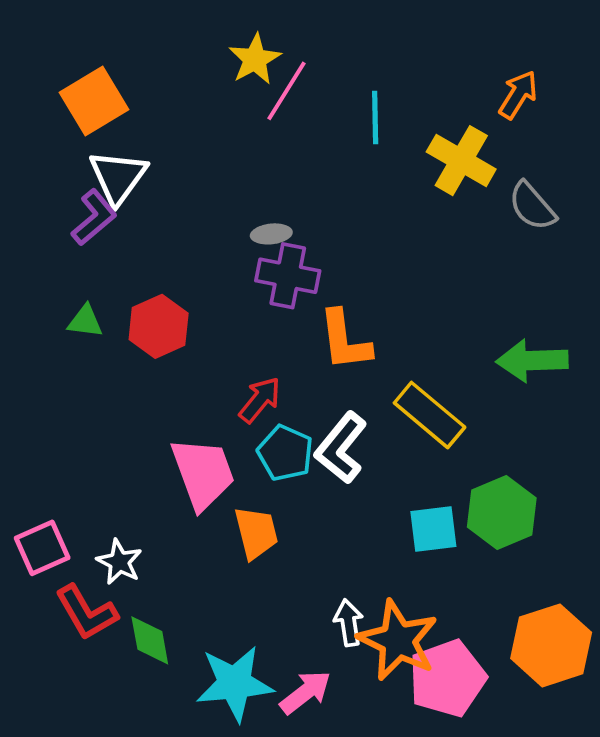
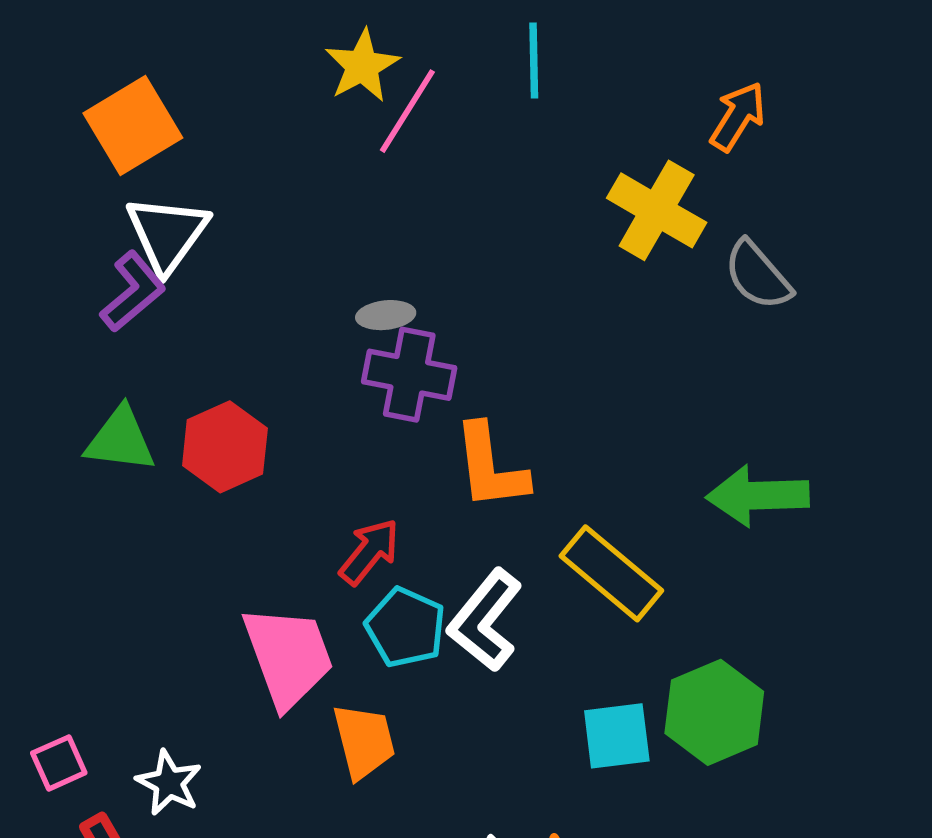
cyan line: (375, 117) -> (534, 60), moved
green triangle: (85, 321) -> (120, 440), size x1.4
pink square: (42, 548) -> (59, 763), size x0.7

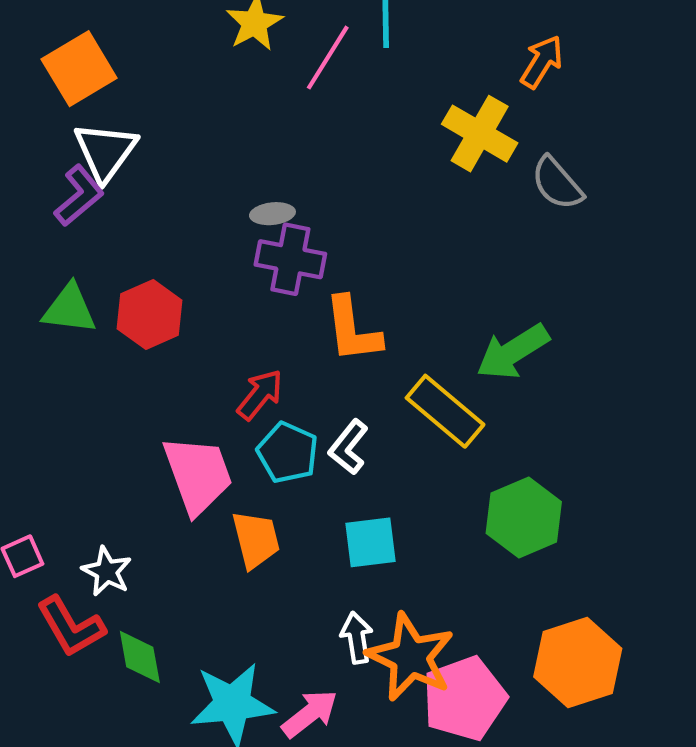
pink line: (407, 111) -> (328, 58), moved
green arrow: (758, 496) -> (513, 352), moved, turned -30
white L-shape: (485, 620) -> (348, 447), size x0.7
cyan square: (617, 736) -> (370, 542), moved

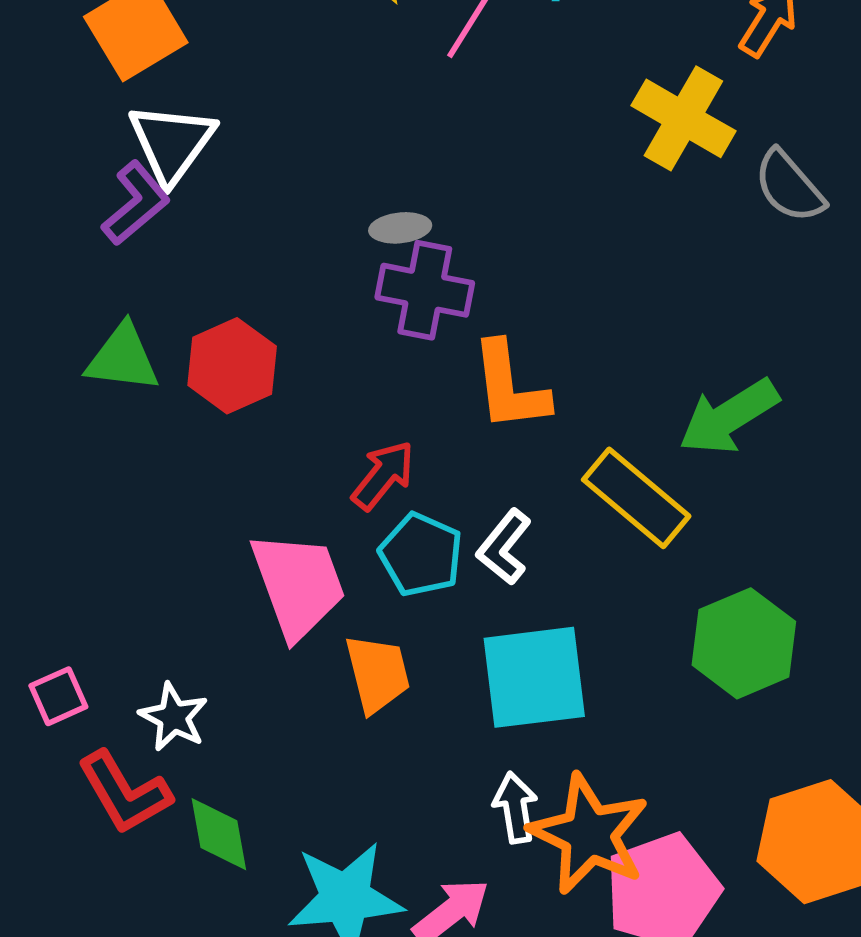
cyan square: (370, 542) -> (534, 677), size x1.5

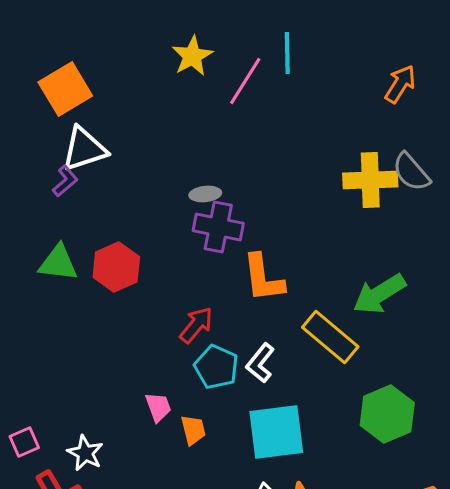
yellow cross: (683, 118) -> (370, 180), moved, turned -32
white triangle: (172, 143) -> (84, 149), turned 36
purple L-shape: (136, 203) -> (65, 181), size x0.7
pink trapezoid: (298, 585) -> (158, 407), moved, size x0.5
orange trapezoid: (378, 674) -> (193, 430), size x0.7

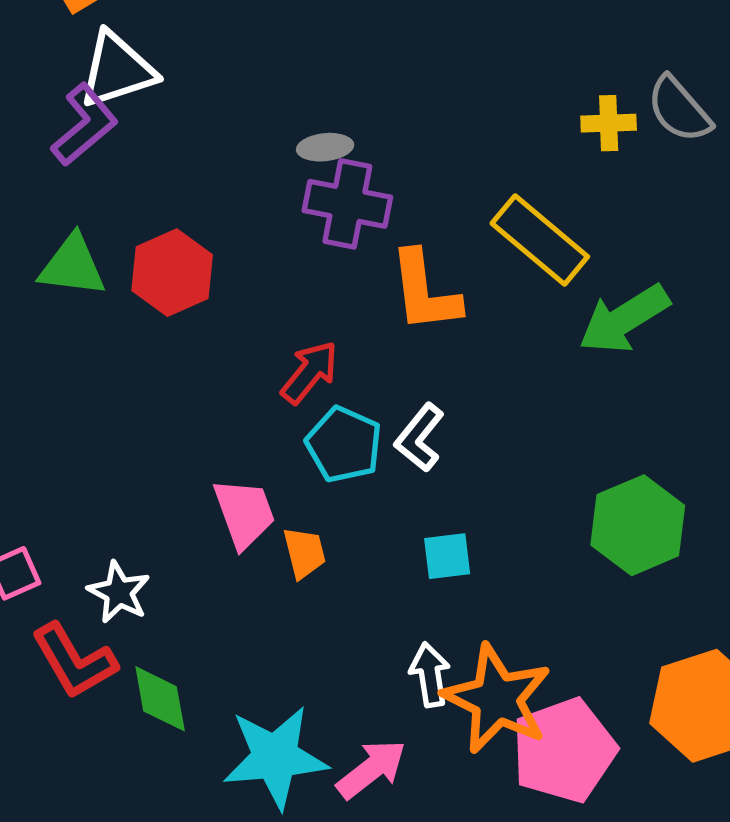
yellow cross: (370, 180) -> (609, 123), size x0.6
purple L-shape: (65, 181) -> (84, 125), size x1.5
yellow rectangle: (330, 337) -> (540, 240), moved
pink trapezoid: (158, 407) -> (244, 513), size x1.4
cyan square: (276, 432) -> (447, 556), size x0.5

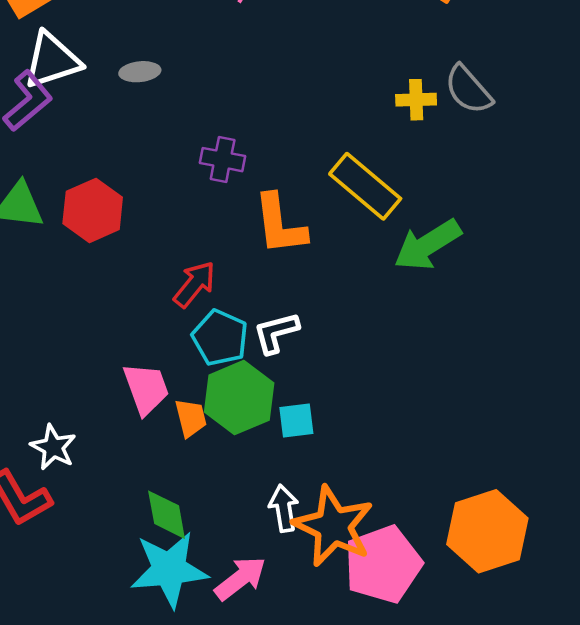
gray ellipse: (325, 147) -> (140, 72), moved
purple cross: (347, 204) -> (223, 160), size x0.7
white L-shape: (420, 438) -> (276, 333), turned 36
green hexagon: (638, 525) -> (239, 398), moved
green diamond: (160, 699) -> (167, 515), moved

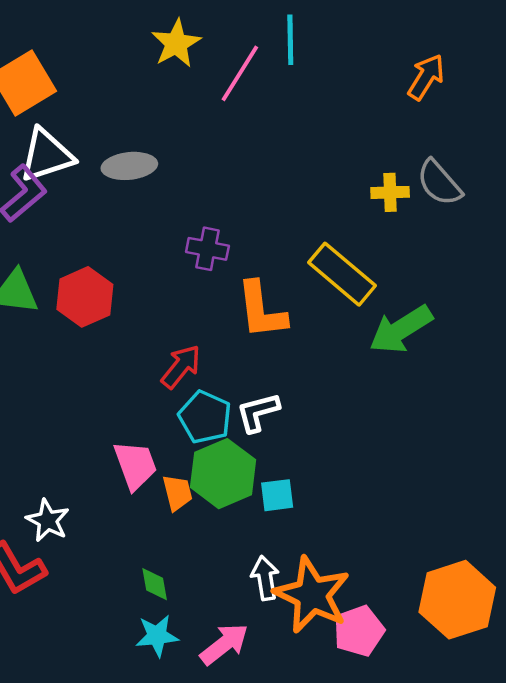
gray ellipse: (140, 72) -> (129, 166), size x1.4
green diamond: (167, 515) -> (155, 584), size x0.7
pink pentagon: (383, 564) -> (359, 631), size x0.7
cyan star: (169, 569) -> (157, 636), size x0.6

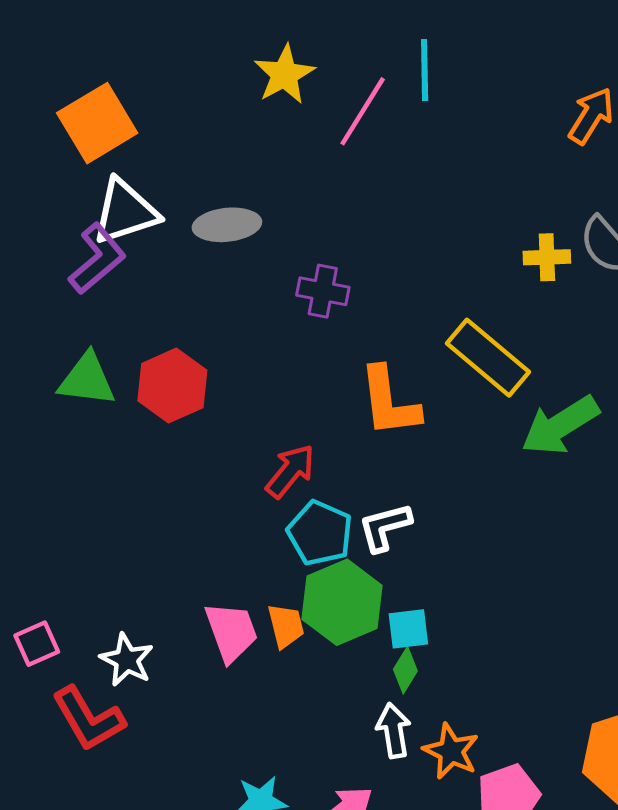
purple cross: (207, 249) -> (323, 291), moved
pink trapezoid: (135, 465) -> (231, 632), moved
green diamond: (155, 584) -> (405, 670), moved, turned 42
orange star: (312, 595) -> (451, 751), size x0.6

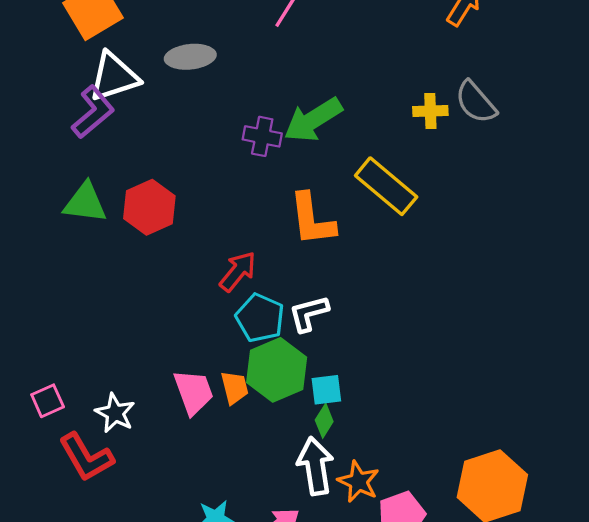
gray ellipse: (227, 225) -> (190, 57), moved
green arrow: (560, 425) -> (313, 120), moved
white arrow: (394, 731) -> (315, 466), size x1.4

